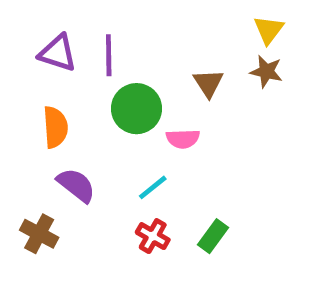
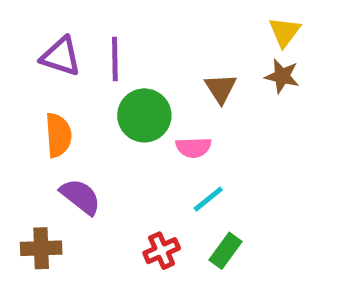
cyan line: (153, 187) -> (208, 199), moved
brown cross: (39, 234) -> (41, 248), turned -30
red cross: (153, 236) -> (162, 251), turned 36

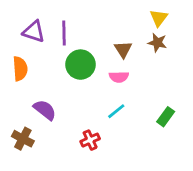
orange semicircle: (58, 135) -> (20, 69), moved
pink semicircle: (194, 147) -> (119, 77), moved
brown cross: (41, 248) -> (23, 139), turned 30
green rectangle: (225, 251) -> (166, 117), moved

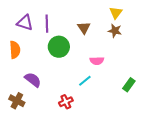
brown triangle: (123, 49) -> (84, 28), moved
pink semicircle: (119, 77) -> (97, 61), moved
green rectangle: (166, 117) -> (129, 85), moved

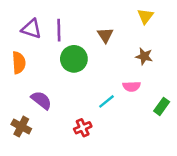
brown star: (115, 31) -> (144, 56), moved
pink semicircle: (97, 61) -> (132, 86), moved

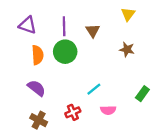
purple line: (59, 30) -> (64, 26), moved
orange semicircle: (19, 63) -> (38, 55), moved
pink semicircle: (132, 86) -> (108, 110), moved
brown cross: (21, 127) -> (39, 120), moved

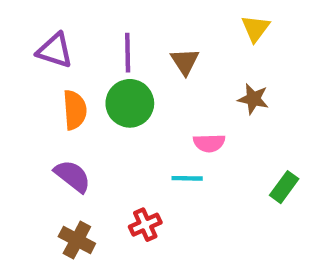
cyan line: (94, 89) -> (187, 178), turned 40
pink semicircle: (108, 110) -> (209, 143), moved

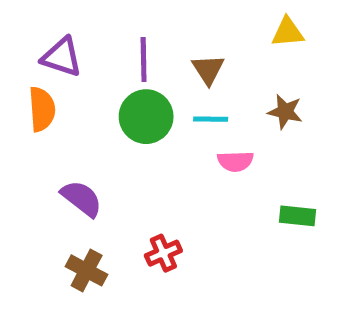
yellow triangle: (255, 28) -> (288, 32), turned 48
orange semicircle: (75, 110) -> (42, 109), moved
cyan line: (187, 178) -> (211, 119), moved
green rectangle: (284, 187) -> (297, 216), moved, turned 60

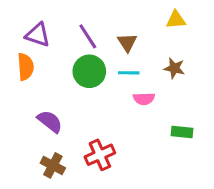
purple line: (144, 60) -> (88, 36), turned -32
red cross: (163, 253) -> (100, 155), size x1.4

